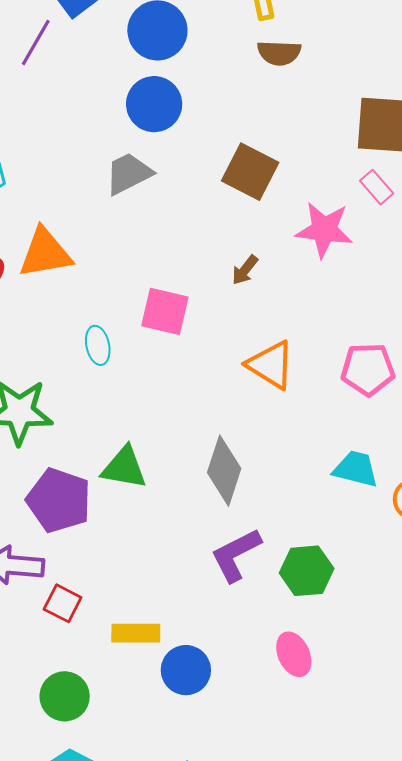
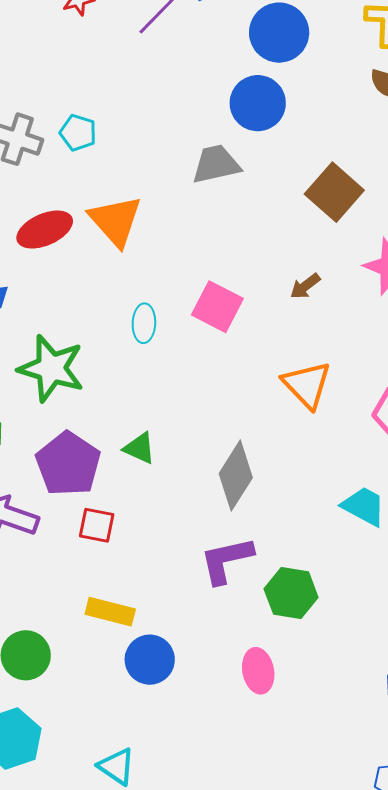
orange triangle: (45, 253) -> (116, 221), turned 44
green triangle: (124, 468) -> (140, 448), size x0.7
red square: (63, 603) -> (97, 525), moved, turned -30

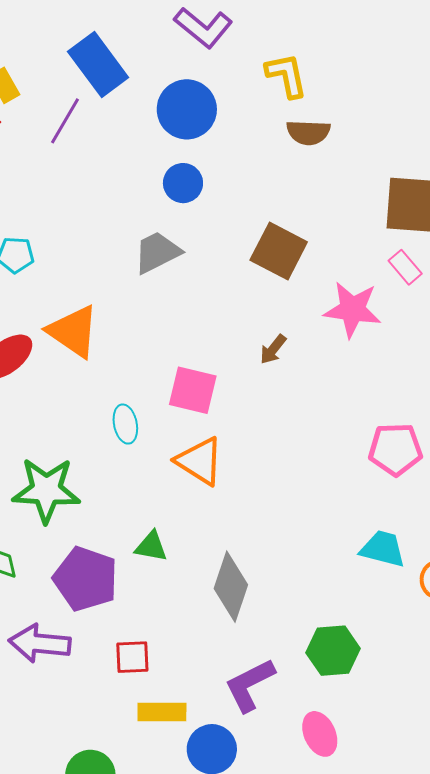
blue circle: (258, 103) -> (183, 183), size x0.7
orange triangle: (307, 385) -> (200, 461), moved
gray diamond: (236, 476) -> (231, 587), moved
red square: (97, 525) -> (132, 657), moved
purple L-shape: (226, 560) -> (250, 685), moved

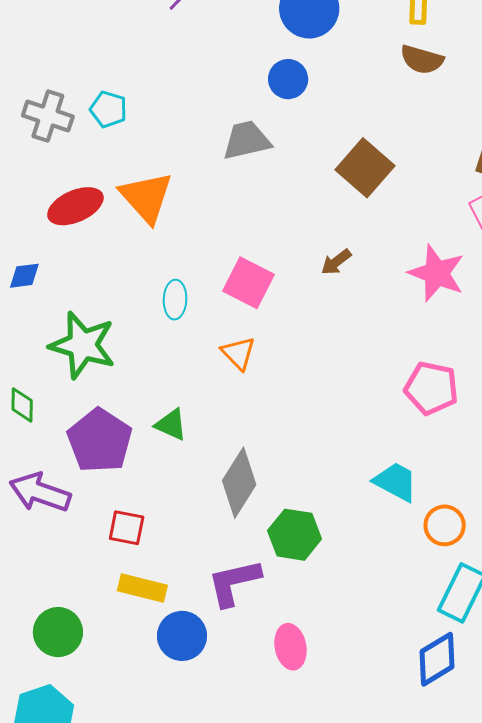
pink star: (352, 310) -> (437, 273), moved
orange triangle: (200, 461) -> (238, 353), size x0.7
green hexagon: (333, 651) -> (295, 535), moved

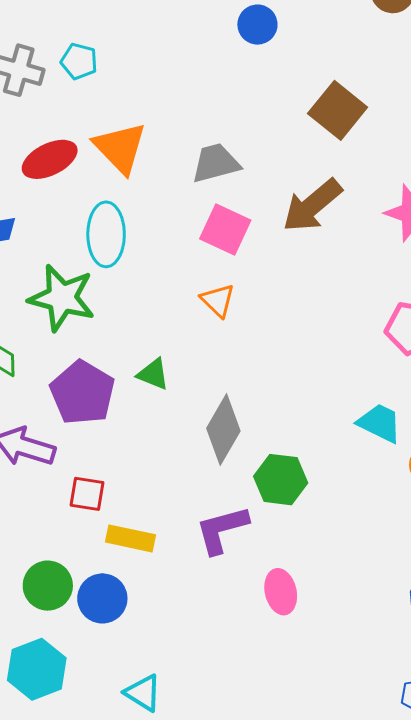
gray trapezoid: (247, 140) -> (216, 163), moved
brown arrow: (336, 262) -> (312, 206), size x2.0
cyan ellipse: (175, 300) -> (106, 234), moved, size x1.6
red square: (127, 528) -> (87, 494), moved
blue circle: (182, 636) -> (102, 598), moved

